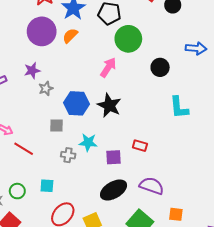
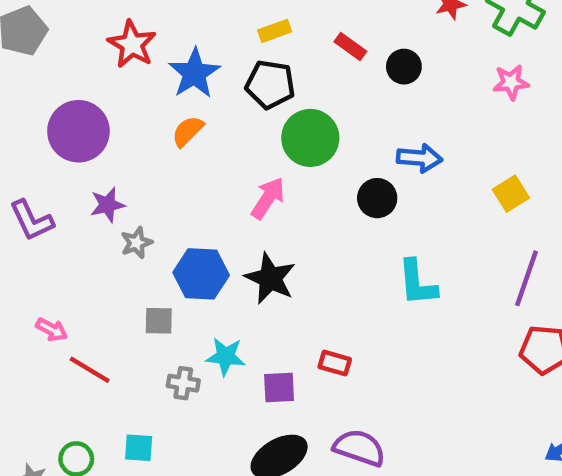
purple circle: (42, 31) -> (78, 131), moved
blue arrow: (196, 48) -> (420, 158), moved

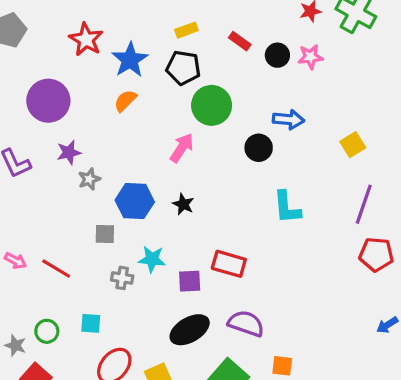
pink star: (511, 82) -> (310, 57), moved
black star: (270, 278) -> (183, 204), size x0.6
pink arrow: (52, 330) -> (15, 261), moved
red rectangle: (335, 363) -> (229, 264), size x1.5

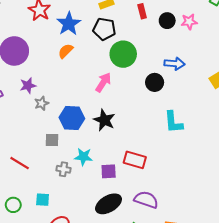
red rectangle: (240, 41) -> (142, 11), turned 40
black star: (183, 204) -> (104, 120), size x1.5

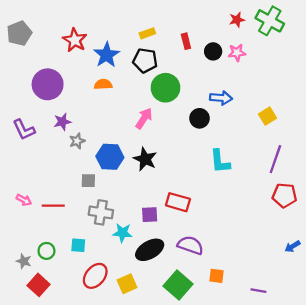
orange semicircle: (66, 51) -> (103, 84), turned 42
cyan star: (83, 157) -> (122, 233), moved
red line: (20, 163) -> (53, 206), turned -30
gray cross: (64, 169) -> (101, 212), size x1.5

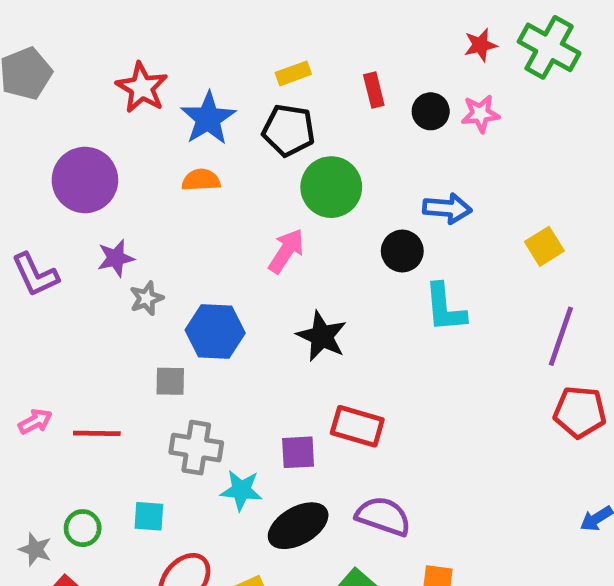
black star: (145, 159) -> (322, 336), moved
cyan L-shape: (220, 161) -> (445, 308), moved
pink arrow: (24, 200) -> (35, 422), turned -56

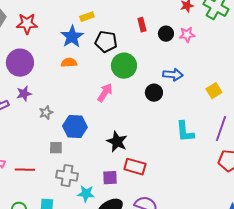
yellow rectangle: (293, 73) -> (87, 17), moved
red star: (142, 88) -> (27, 24), moved, turned -30
purple star: (116, 258) -> (24, 94), moved
cyan L-shape: (445, 308) -> (185, 132), moved
black star: (322, 336) -> (117, 142), moved

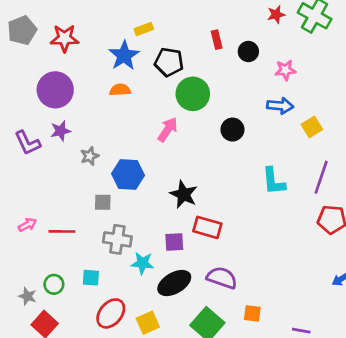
pink star: (187, 35) -> (285, 70), moved
blue arrow: (173, 75) -> (280, 106), moved

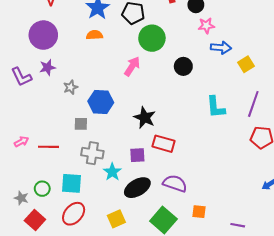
pink star: (285, 70) -> (206, 26), moved
cyan star: (143, 263) -> (112, 172), turned 30
cyan square: (91, 278) -> (71, 183), size x1.5
red ellipse: (111, 313) -> (74, 214), moved

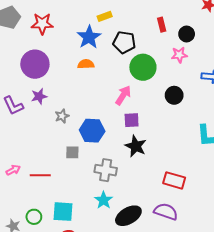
pink star: (206, 26) -> (179, 55), moved
red rectangle: (163, 144) -> (174, 180), moved
gray cross: (92, 153) -> (106, 170), moved
purple square: (137, 155) -> (132, 120), moved

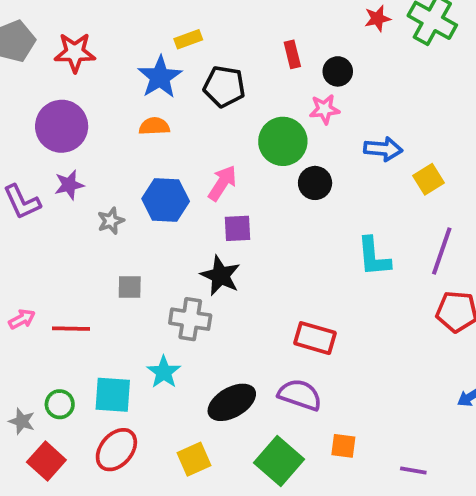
green circle: (143, 67) -> (283, 141), moved
blue hexagon: (92, 131) -> (166, 200), moved
black star: (136, 146) -> (220, 276), moved
cyan star: (104, 200) -> (164, 372), moved

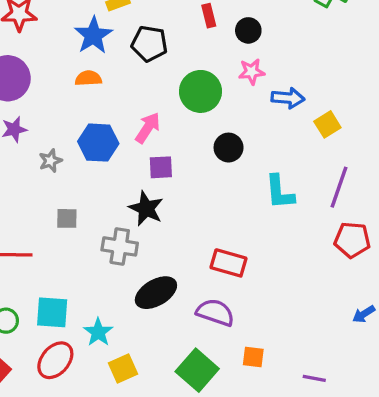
pink star: (324, 109) -> (252, 72), moved
black circle: (315, 183) -> (229, 148), moved
cyan star: (164, 372) -> (98, 332), moved
black ellipse: (232, 402) -> (156, 293), moved

